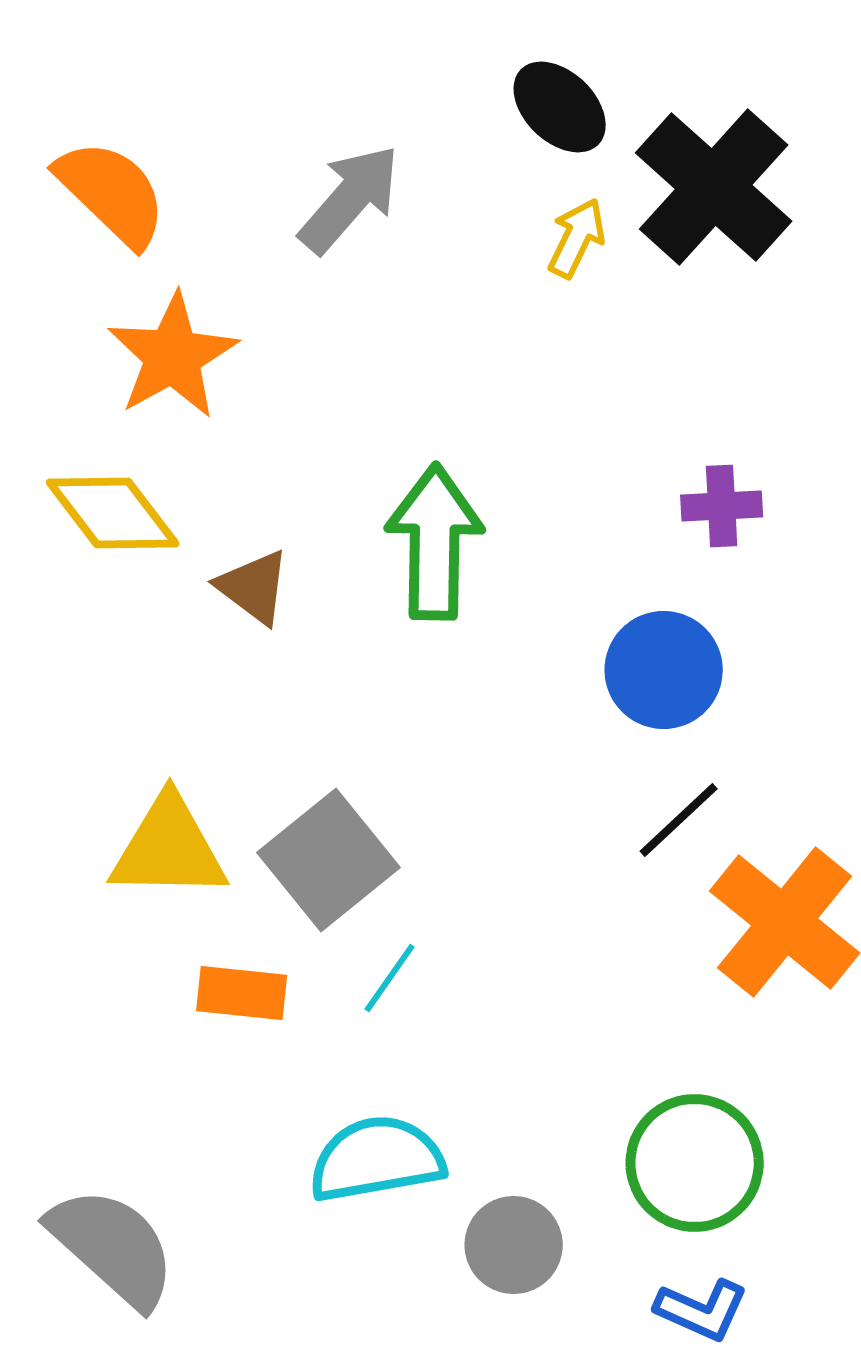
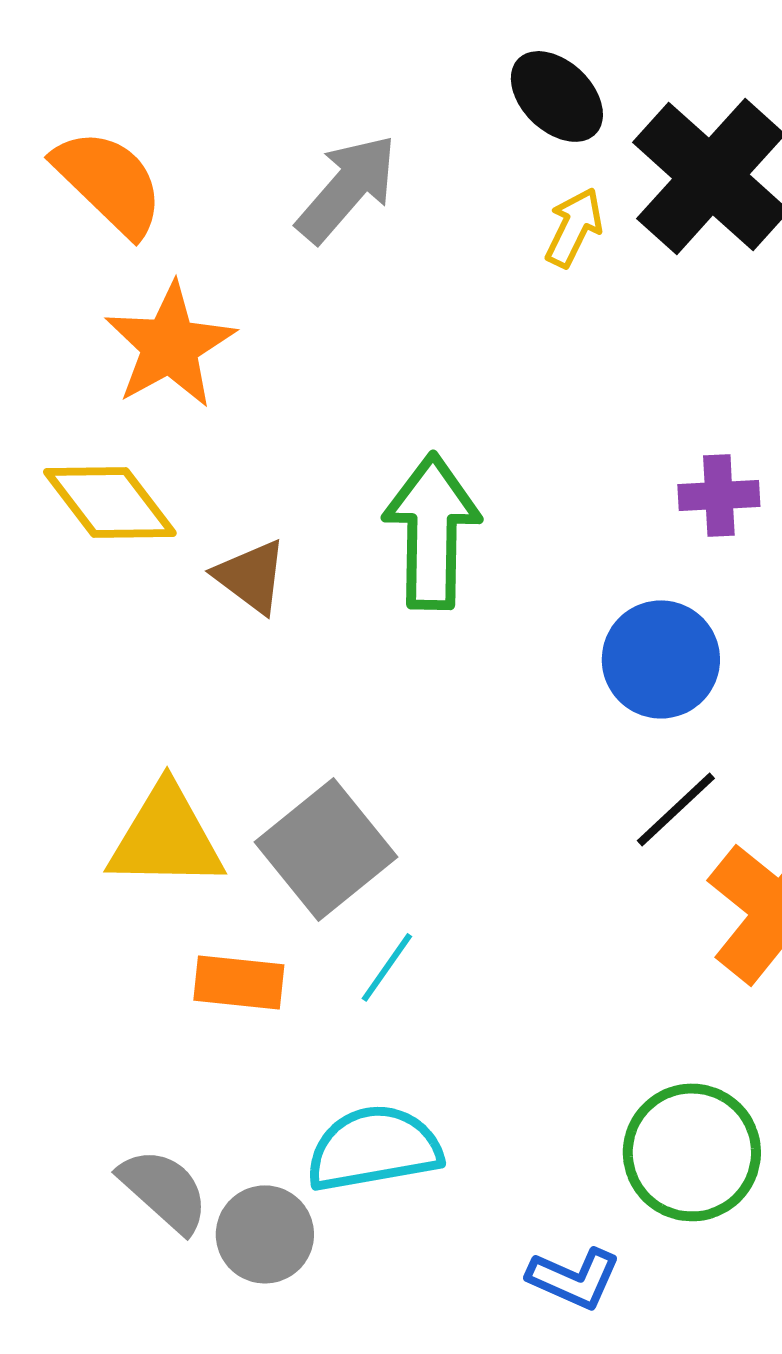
gray circle: (514, 1245) -> (265, 1234), moved
gray semicircle: (113, 1247) -> (164, 1190), moved, size x0.7
blue L-shape: (702, 1310) -> (574, 1278), moved

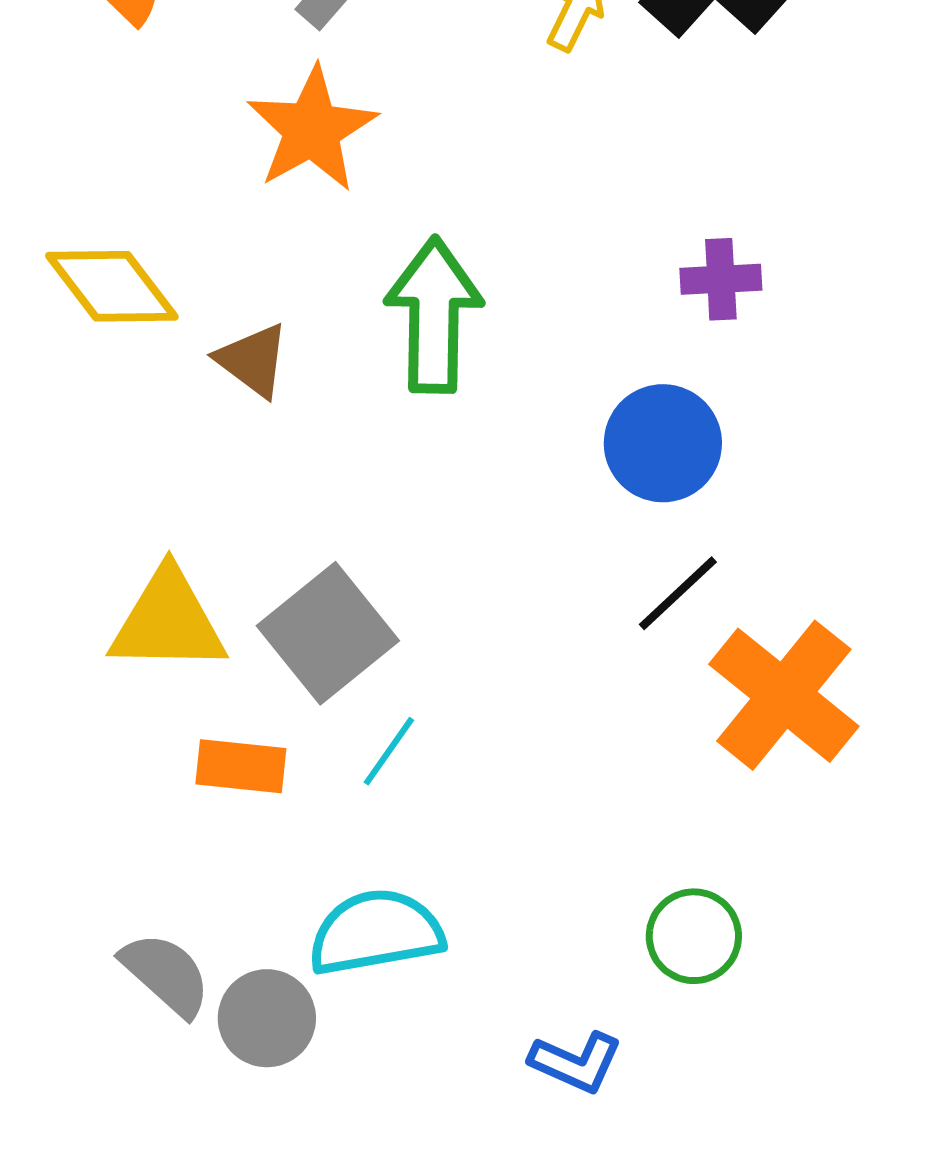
orange star: (170, 345) -> (312, 129), moved
green circle: (692, 1152) -> (694, 936), size x0.7

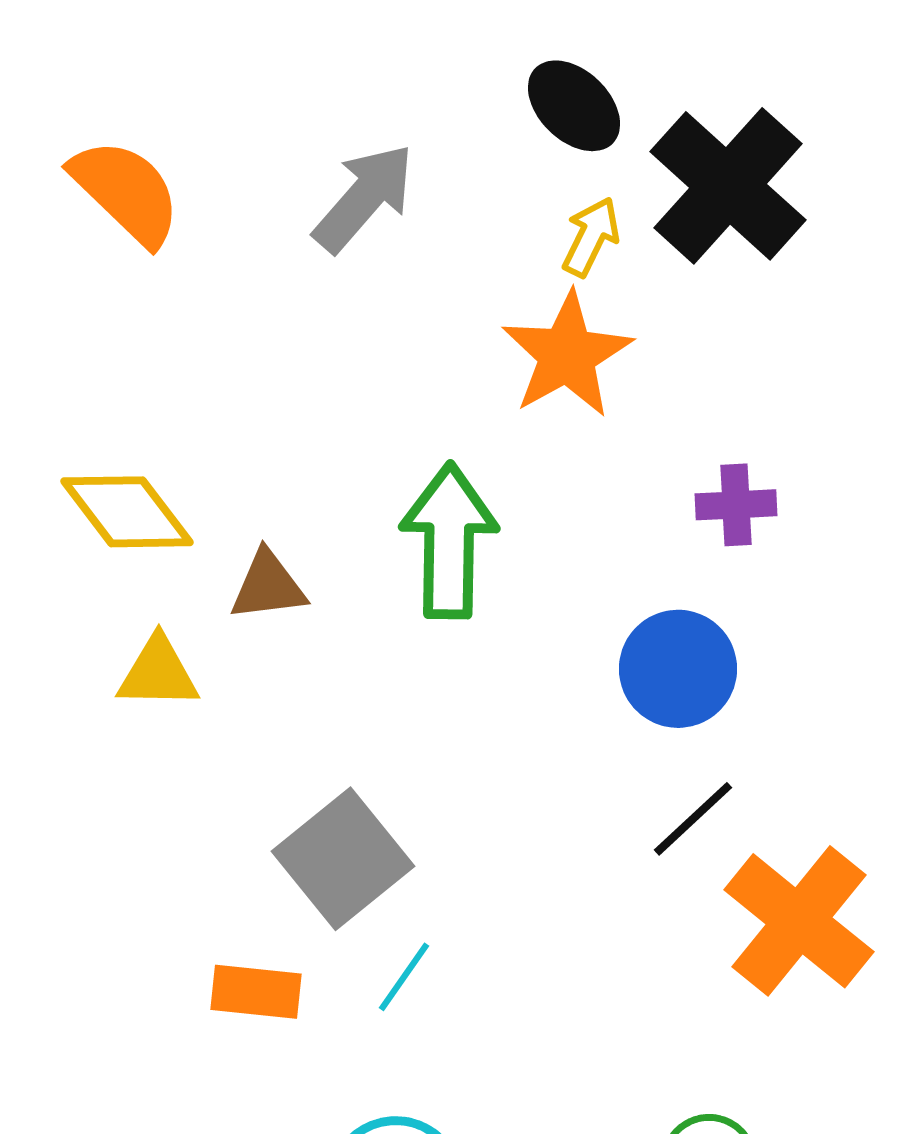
orange star: (312, 129) -> (567, 355), moved
brown triangle: (253, 360) -> (268, 586), turned -44
yellow triangle: (168, 621) -> (158, 673), moved, size x0.7

